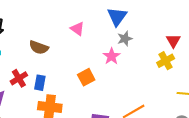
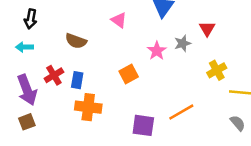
gray star: (125, 39) -> (183, 43), moved
red triangle: (173, 41) -> (207, 29), moved
yellow cross: (166, 61) -> (217, 70), moved

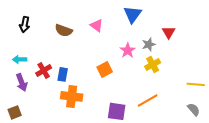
brown semicircle: (76, 41) -> (64, 30), moved
cyan arrow: (24, 47) -> (20, 59), moved
yellow cross: (217, 70) -> (153, 64), moved
purple arrow: (27, 90) -> (22, 82), size x0.7
brown square: (27, 122) -> (15, 112), moved

